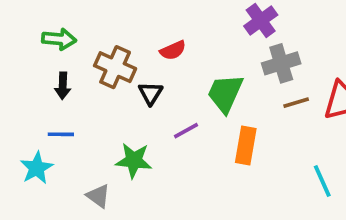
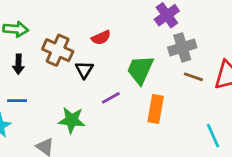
brown line: (296, 103) -> (193, 77), turned 36

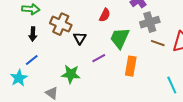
red semicircle: (101, 38) -> (105, 15), moved, turned -40
blue line: (17, 101) -> (32, 60), turned -40

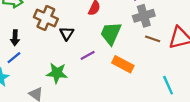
black arrow: (33, 34) -> (15, 38), moved
orange rectangle: (131, 66) -> (123, 64), turned -72

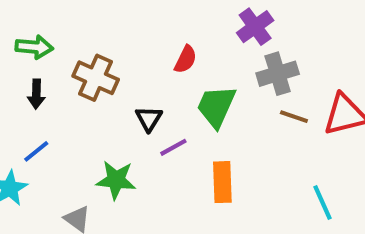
black triangle: (67, 33) -> (149, 119), moved
black arrow: (15, 38) -> (36, 94), moved
orange rectangle: (123, 64) -> (222, 182), moved, turned 60

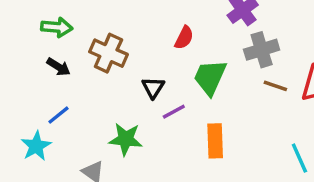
black arrow: (36, 94) -> (59, 67), turned -60

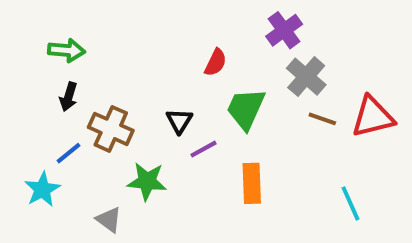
gray cross: (262, 50) -> (306, 77), turned -32
brown cross: (108, 53) -> (111, 129), moved
black arrow: (59, 67) -> (68, 97), turned 75

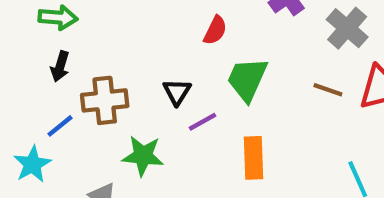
gray cross: (306, 77) -> (347, 28), moved
brown cross: (111, 129) -> (105, 100), turned -30

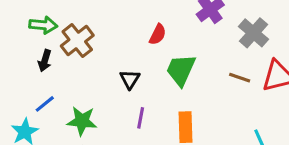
brown cross: (105, 100) -> (77, 41), moved, turned -32
purple line: (203, 122) -> (141, 118), moved, turned -50
green star: (143, 156) -> (82, 121), moved

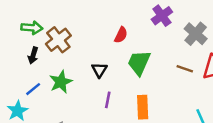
green star: (82, 121) -> (61, 82), moved, turned -30

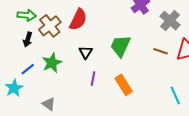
red semicircle: (121, 35) -> (78, 20), moved, size x1.5
orange rectangle: (143, 107) -> (124, 85), turned -30

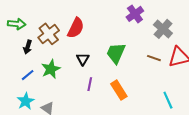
green arrow: (27, 15) -> (17, 24), moved
cyan star: (14, 88) -> (26, 101), moved

